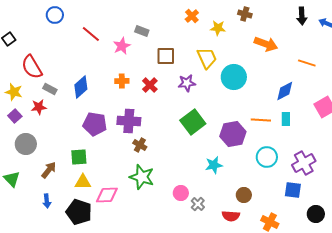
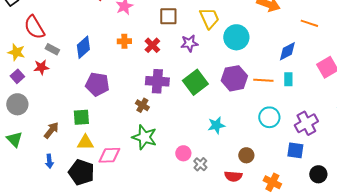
purple cross: (129, 121) -> (157, 81), moved
purple hexagon: (233, 134) -> (234, 78), moved
gray circle: (26, 144) -> (17, 104), moved

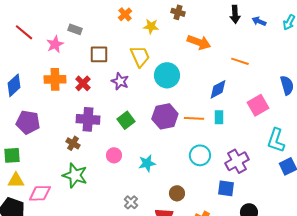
orange cross: (124, 41) -> (55, 79), size x1.5
purple star: (189, 43) -> (120, 81), turned 30
green square: (195, 82) -> (126, 120), size x0.7
pink circle: (183, 153) -> (114, 155), moved

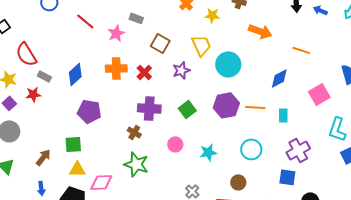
brown square: (99, 54) -> (160, 43), turned 30
purple star: (120, 81) -> (181, 70), turned 30
cyan rectangle: (219, 117) -> (283, 115), moved
cyan circle: (200, 155) -> (251, 149), moved

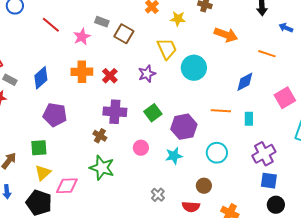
blue arrow: (320, 10) -> (286, 28), moved
brown square: (160, 43) -> (124, 34), moved
purple hexagon: (226, 105) -> (184, 127), moved
yellow triangle: (77, 169) -> (43, 173), turned -42
blue square: (287, 177) -> (269, 181), moved

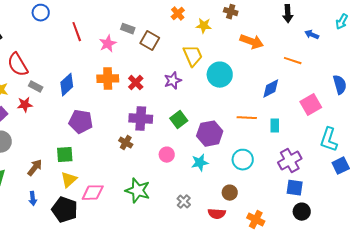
red line: (51, 25) -> (77, 32), turned 30
green star: (102, 168) -> (138, 191), moved

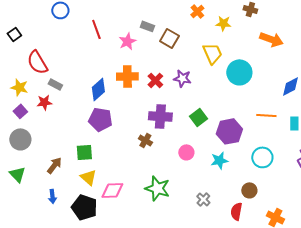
purple star: (173, 81) -> (182, 78), moved, turned 30
blue diamond: (67, 85) -> (98, 89), moved
yellow triangle: (69, 180) -> (88, 177), turned -36
red semicircle: (217, 214) -> (236, 211), turned 96

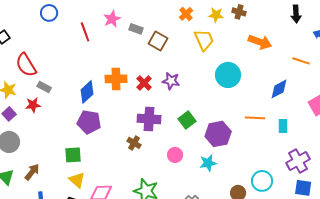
yellow star: (223, 23) -> (216, 15), moved
pink star: (127, 41) -> (112, 19), moved
yellow trapezoid: (212, 53) -> (204, 40), moved
cyan circle: (262, 157) -> (262, 181), moved
brown arrow: (54, 165) -> (32, 172), moved

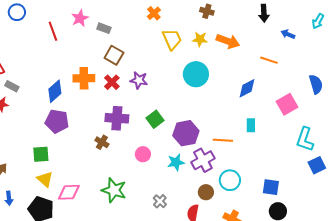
yellow star: (216, 15) -> (200, 39), moved
brown square: (158, 41) -> (114, 55), moved
orange line: (255, 118) -> (223, 140), moved
purple cross: (298, 161) -> (203, 160), moved

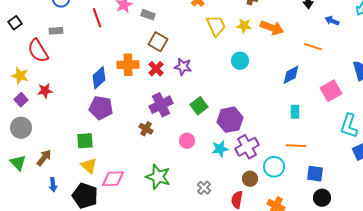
cyan circle: (196, 74) -> (240, 61), size x0.7
gray rectangle: (12, 86) -> (56, 31), moved, turned -32
purple cross: (117, 118) -> (161, 105), turned -30
orange line: (223, 140) -> (296, 146), moved

